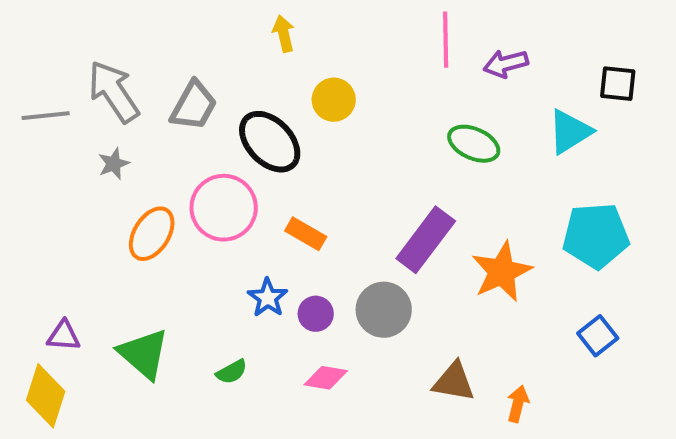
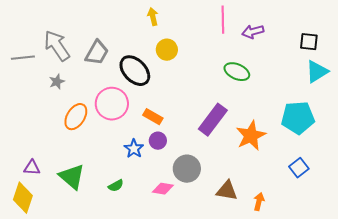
yellow arrow: (284, 34) -> (153, 17), moved
cyan triangle: (570, 132) -> (317, 72), moved
gray circle: (384, 310) -> (187, 169), moved
purple circle: (316, 314) -> (158, 141), moved

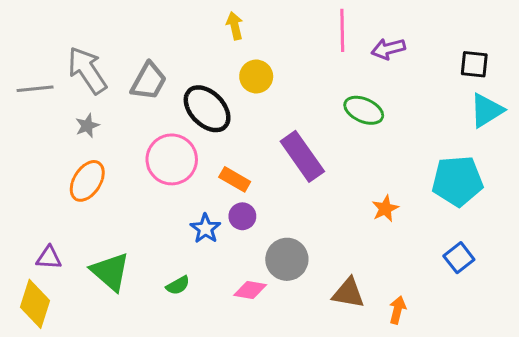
orange ellipse: (76, 117) -> (87, 181), moved
purple rectangle: (213, 120) -> (302, 156), moved, turned -72
orange star: (251, 136) -> (385, 209), size x0.6

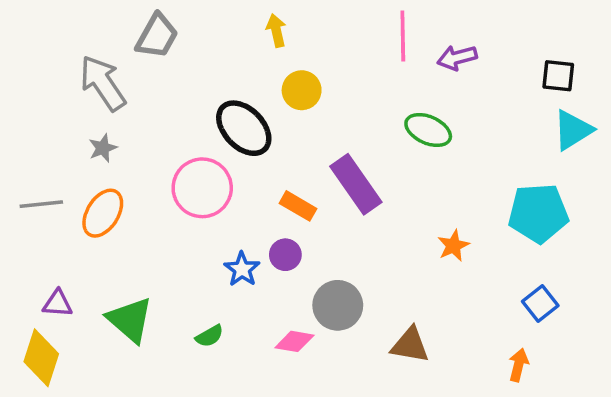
gray trapezoid: (149, 81) -> (157, 36), moved
gray line: (35, 89) -> (41, 204), moved
orange rectangle: (235, 179) -> (298, 206), moved
orange arrow: (398, 310) -> (519, 365), moved

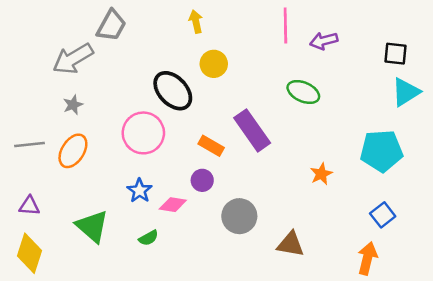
gray arrow: (103, 83) -> (73, 59), turned -87
blue star: (242, 269) -> (140, 191), moved
purple triangle: (58, 304) -> (29, 206), moved
pink diamond: (294, 341) -> (173, 205), moved
orange arrow: (519, 365) -> (367, 258), size x1.4

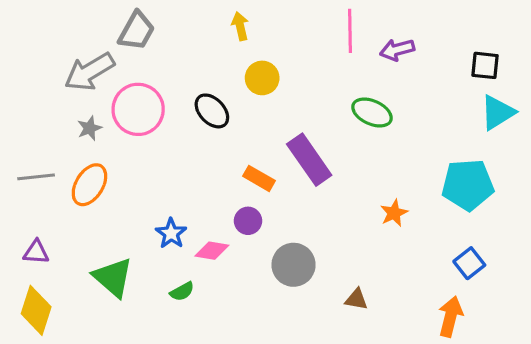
black ellipse: (173, 91) -> (212, 111), size x0.7
pink circle: (143, 133) -> (138, 109), moved
brown triangle: (291, 244) -> (356, 299), size x0.7

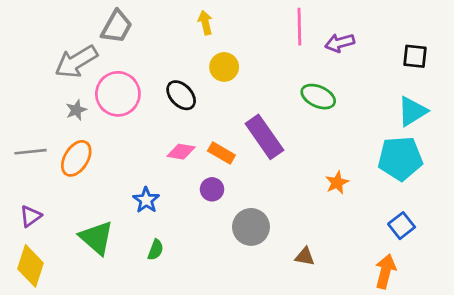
cyan triangle: (498, 113) -> (412, 111), moved
pink diamond: (212, 251) -> (181, 152), moved
purple triangle: (36, 252) -> (31, 216), turned -40
green semicircle: (182, 291) -> (156, 250), turned -40

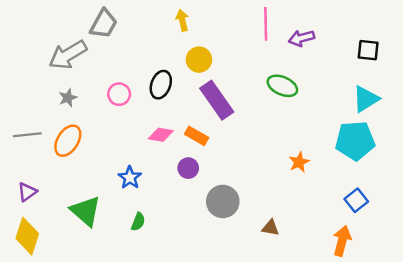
pink circle: (118, 94) -> (119, 94), moved, size x0.6
black ellipse: (181, 95) -> (161, 85), turned 64
purple rectangle: (264, 137) -> (217, 100), moved

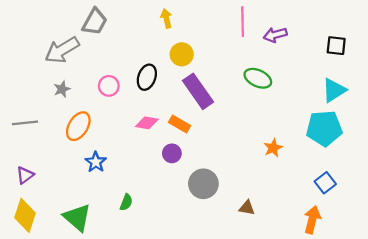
orange ellipse: (68, 141) -> (78, 126), moved
blue star: (130, 178) -> (96, 162), moved
green triangle: (86, 211) -> (77, 218), moved

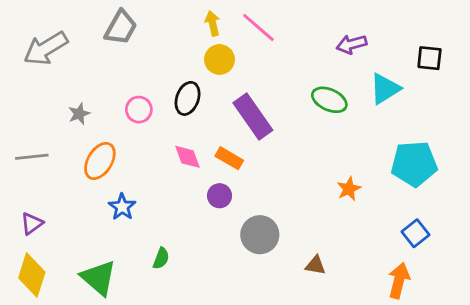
pink line: (243, 22) -> (258, 28), moved, turned -48
gray arrow: (62, 50) -> (46, 48), moved
yellow circle: (182, 54) -> (219, 59), moved
cyan triangle: (334, 90) -> (385, 89), moved
pink diamond: (147, 123) -> (188, 157), turned 60

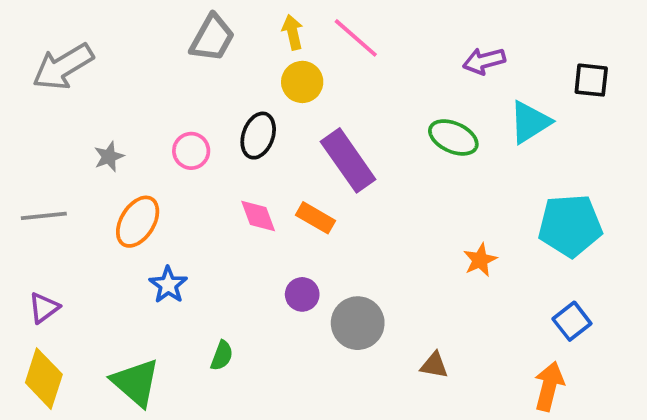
gray trapezoid: (121, 28) -> (212, 38), moved
purple circle: (219, 196) -> (302, 294), moved

